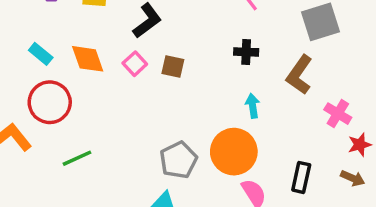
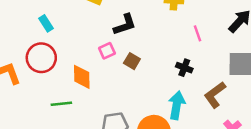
orange diamond: (88, 59) -> (82, 77), moved
cyan arrow: (253, 106) -> (177, 105), size x1.6
green line: (77, 158) -> (61, 104), moved

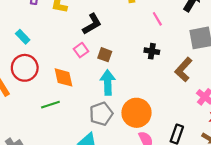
cyan arrow: (177, 105) -> (108, 83), moved

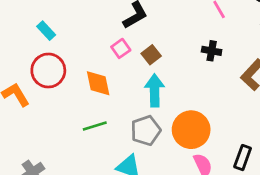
brown square: (105, 55) -> (151, 55), turned 32
green line: (50, 105) -> (95, 126), moved

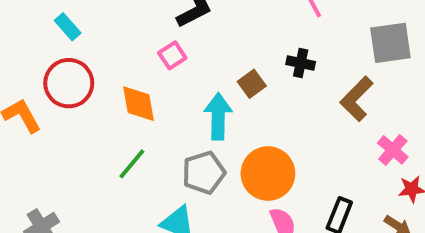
brown square: (151, 55) -> (252, 84), moved
green line: (95, 126) -> (132, 164), turned -35

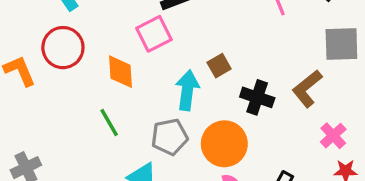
pink square: (172, 55) -> (154, 34), size x1.5
black cross: (301, 63) -> (257, 97), moved, size x1.4
green line: (132, 164) -> (109, 122), turned -76

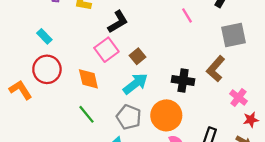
brown square: (219, 66) -> (138, 56), moved
cyan arrow: (187, 90) -> (135, 84), turned 55
gray pentagon: (170, 137) -> (129, 117), turned -30

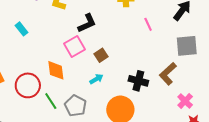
red circle: (47, 69) -> (28, 85), moved
cyan arrow: (135, 84) -> (96, 79), size x0.6
gray pentagon: (129, 117) -> (76, 106), moved

